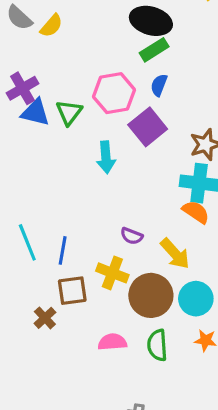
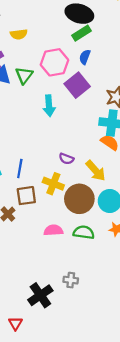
yellow semicircle: (51, 26) -> (19, 34), moved, turned 42
green semicircle: (157, 345) -> (84, 232), turned 102

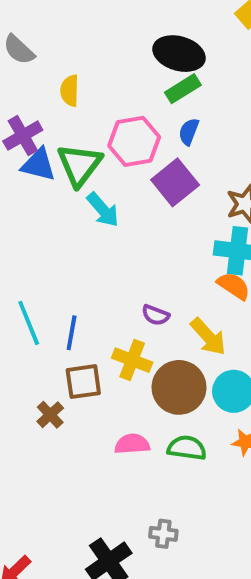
yellow semicircle: (19, 34) -> (70, 91), turned 98
green triangle: (24, 75) -> (79, 165), size x1.4
cyan arrow: (49, 106) -> (103, 210), moved, turned -36

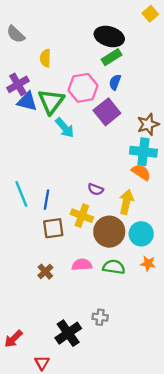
yellow arrow: (208, 337) -> (126, 202), turned -125
brown cross: (50, 415) -> (45, 272), moved

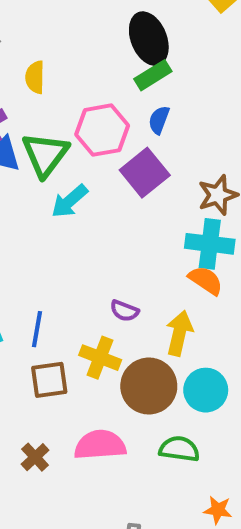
black ellipse: (109, 37) -> (149, 39), turned 52
cyan arrow: (65, 128) -> (70, 201), turned 90
orange star: (148, 264) -> (218, 510), moved
pink semicircle: (82, 265) -> (100, 445), size x1.4
green semicircle: (114, 267) -> (179, 449), moved

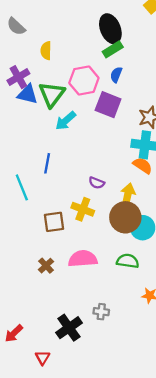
purple square: (145, 173) -> (108, 105), turned -30
blue line: (37, 329) -> (47, 163), moved
brown circle: (149, 386) -> (125, 217), moved

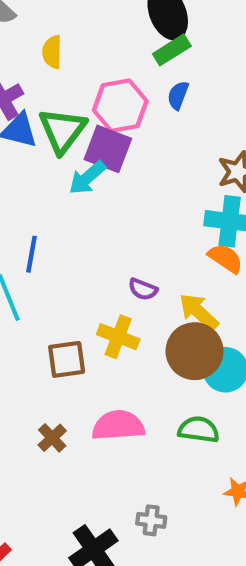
purple square: (108, 105) -> (108, 149), moved
blue line: (47, 163) -> (32, 254), moved
yellow arrow: (128, 195) -> (199, 312), turned -60

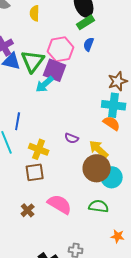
yellow semicircle: (52, 52) -> (35, 13), moved
yellow cross: (118, 337) -> (39, 149), moved
pink semicircle: (118, 425) -> (60, 204), turned 35

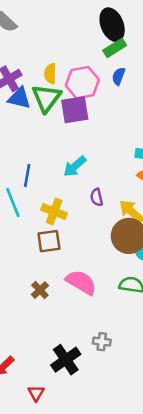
yellow semicircle: (35, 13) -> (50, 74), moved
purple square: (55, 70) -> (75, 110), turned -30
cyan arrow: (45, 84) -> (75, 166), moved
purple semicircle: (72, 138) -> (97, 197), turned 56

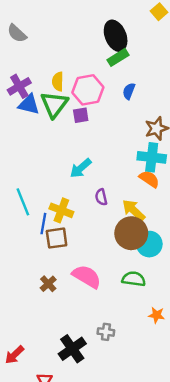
blue semicircle: (119, 76) -> (129, 91), moved
purple square: (75, 110) -> (81, 115), size x0.6
blue line: (27, 175) -> (43, 224), moved

